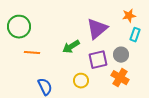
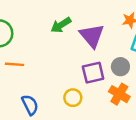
purple triangle: (97, 29) -> (92, 36), turned -30
green arrow: (71, 47) -> (61, 25), moved

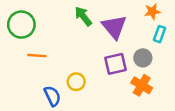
green arrow: (61, 25) -> (83, 16), turned 84
yellow circle: (73, 98) -> (76, 82), moved

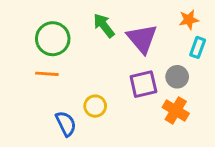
green circle: (21, 25) -> (53, 39), moved

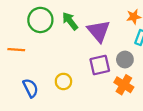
green circle: (53, 39) -> (40, 20), moved
orange line: (47, 74) -> (16, 50), moved
blue semicircle: (66, 124) -> (31, 88), moved

